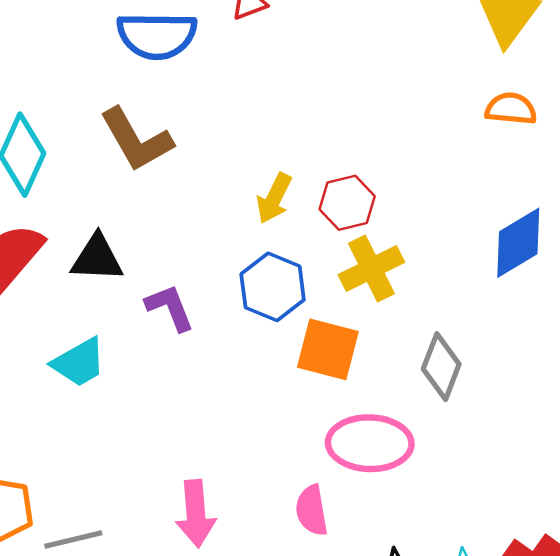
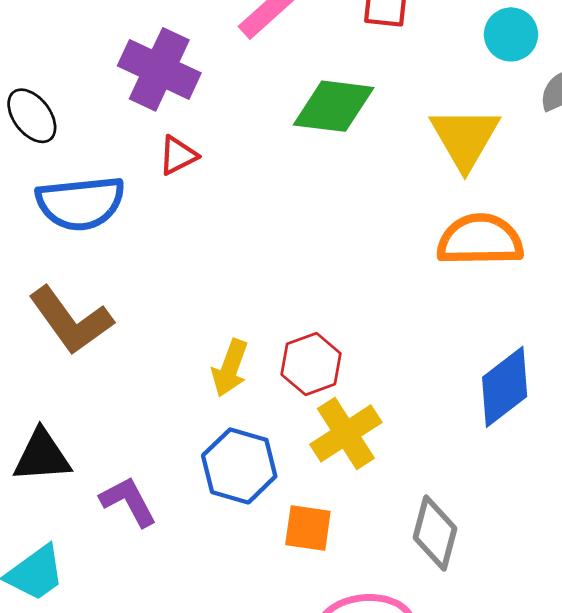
orange semicircle: (511, 109) -> (480, 240), size x1.5
orange square: (328, 349) -> (308, 528), size x0.7

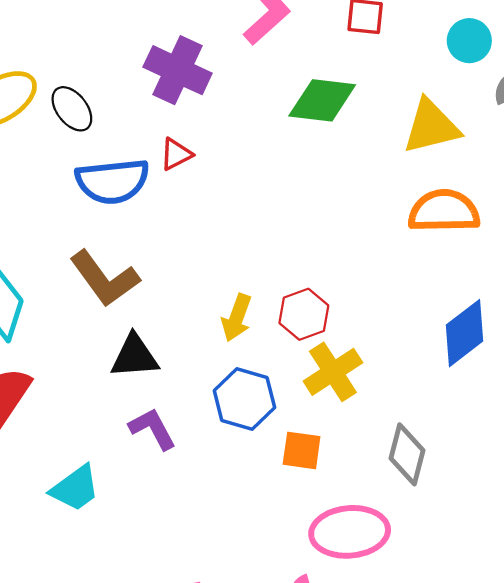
yellow triangle: (465, 138) -> (431, 127), turned 46
red triangle: (178, 155) -> (176, 154), moved
black triangle: (42, 456) -> (135, 356), moved

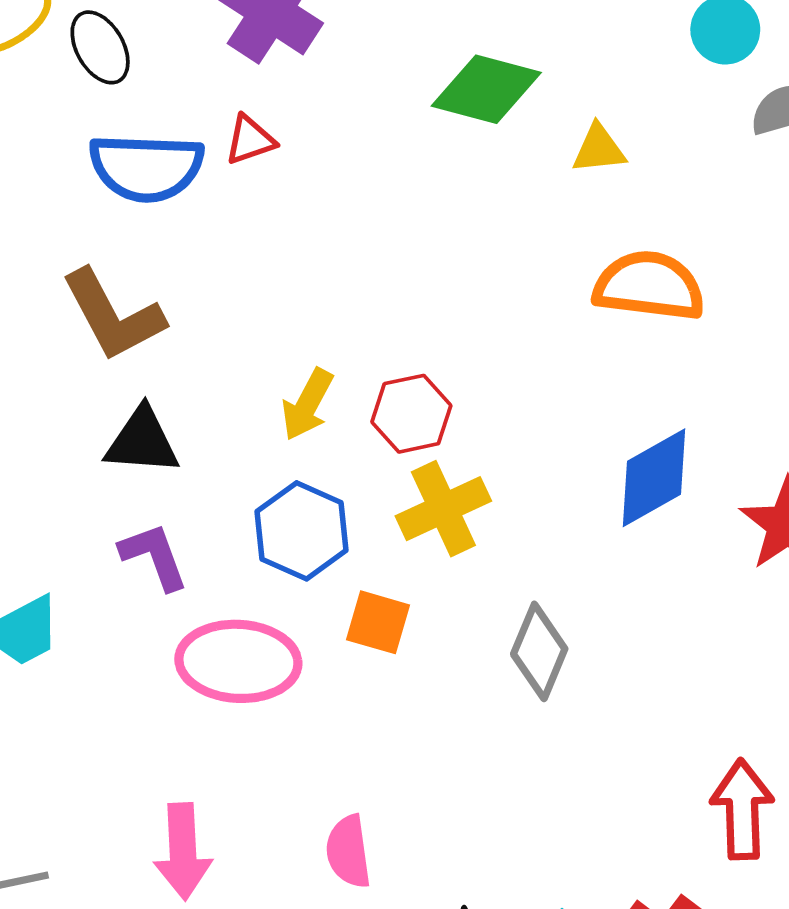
yellow triangle: (431, 127) -> (599, 149), moved, size x0.6
pink ellipse: (350, 532) -> (238, 661), moved

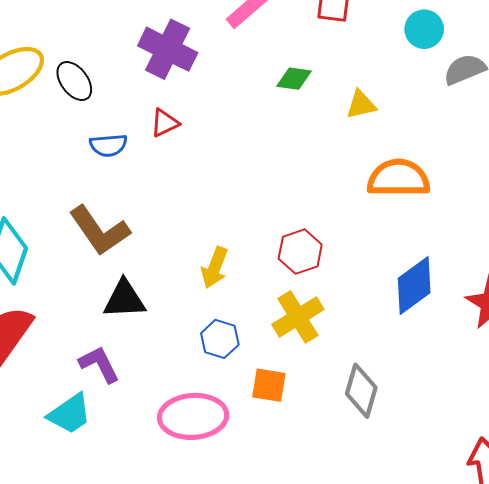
green diamond: (486, 89) -> (294, 79), size x0.6
blue semicircle: (146, 167) -> (108, 145), size x0.6
red hexagon: (411, 414) -> (300, 252), moved
blue hexagon: (302, 531) -> (220, 339), size x0.7
purple L-shape: (154, 556) -> (99, 364), moved

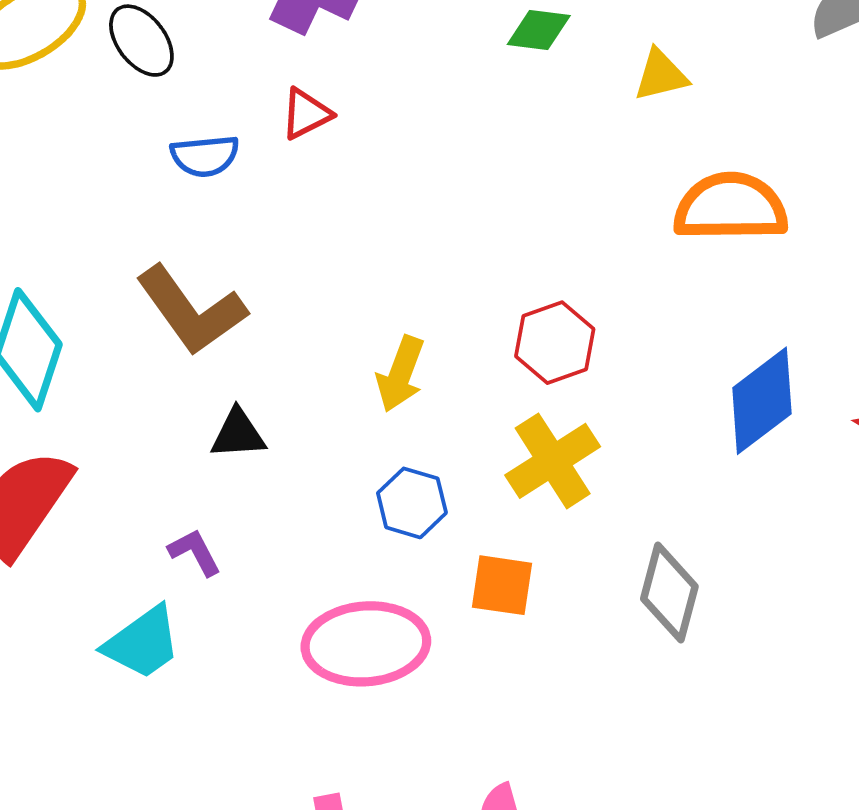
black triangle: (124, 299) -> (238, 434), size x0.7
purple L-shape: (99, 364) -> (195, 552), size x0.7

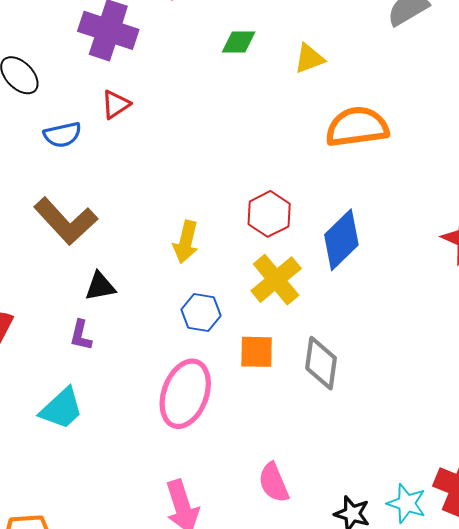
blue diamond: (762, 401) -> (341, 240), moved
purple L-shape: (195, 552) -> (81, 335), moved, turned -132
gray diamond: (669, 593) -> (321, 363), moved
pink ellipse: (366, 644) -> (185, 394), turned -58

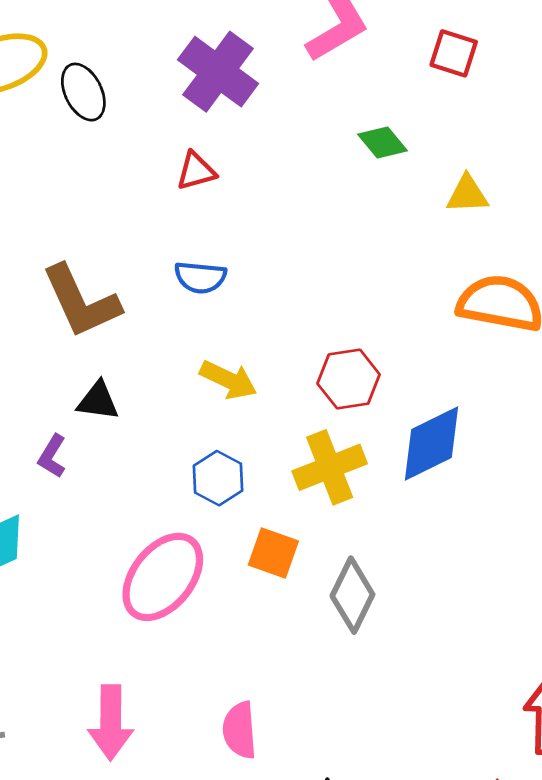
green diamond: (239, 42) -> (382, 143), turned 32
blue semicircle: (62, 135) -> (200, 277), moved
yellow arrow: (186, 242) -> (228, 380), turned -96

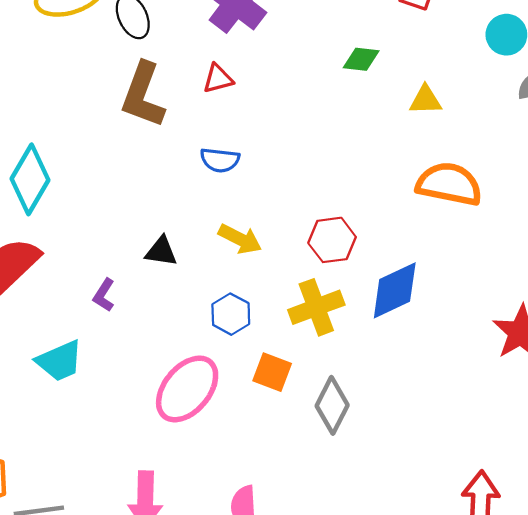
green diamond: (382, 143) -> (361, 59), turned -45
brown L-shape: (81, 301) -> (143, 95), moved, turned 44
black triangle: (98, 401) -> (161, 251), moved

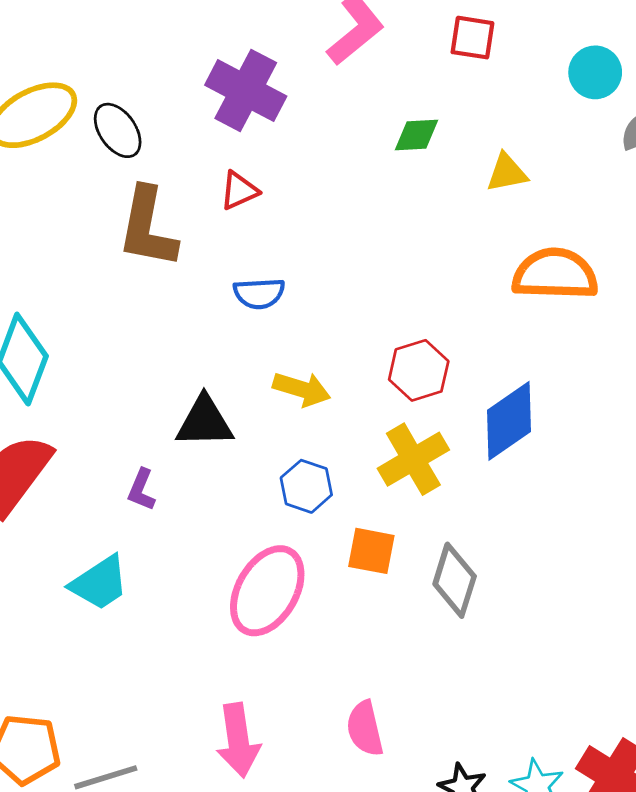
black triangle: (161, 251) -> (205, 422), size x1.4

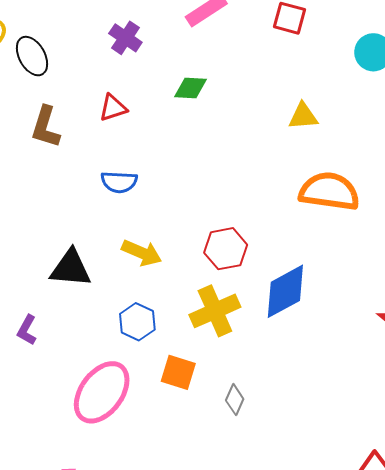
purple cross: (246, 91) -> (125, 38), size x0.6
green diamond: (416, 135) -> (190, 88), moved
brown L-shape: (148, 228) -> (46, 127), size x0.7
purple L-shape: (141, 490) -> (27, 330), moved
gray diamond: (455, 580) -> (235, 400), size x0.6

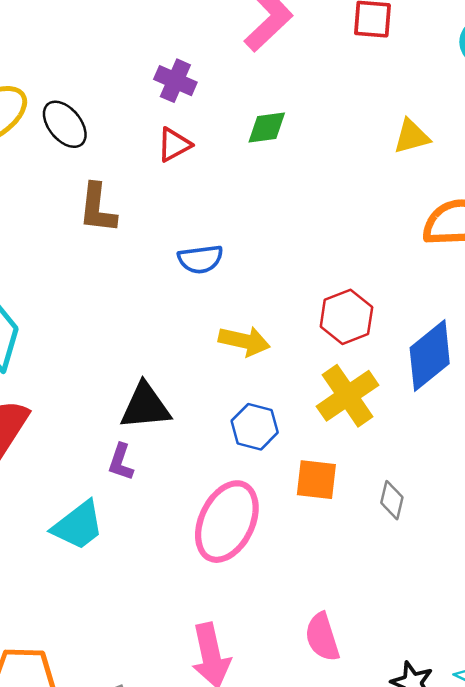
red triangle: (113, 108) -> (174, 145), moved
black triangle: (71, 268) -> (145, 406), moved

